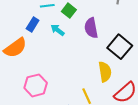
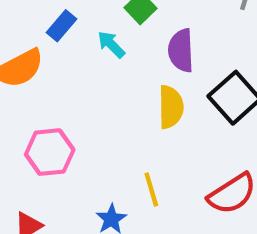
yellow semicircle: (105, 72) -> (171, 107), moved

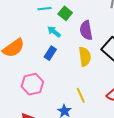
blue rectangle: (61, 26) -> (50, 53), moved

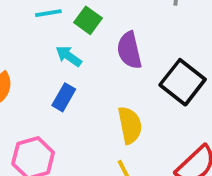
yellow semicircle: (85, 57) -> (130, 125), moved

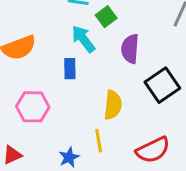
cyan arrow: (69, 56) -> (83, 39), size x1.4
blue rectangle: (64, 97) -> (70, 69), turned -48

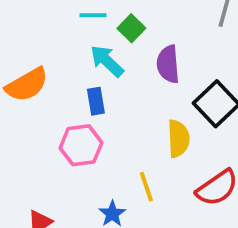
yellow semicircle: (113, 105) -> (178, 139), moved
pink hexagon: (33, 107) -> (81, 145), moved

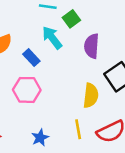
blue rectangle: (96, 101) -> (31, 58), moved, turned -42
yellow line: (146, 187) -> (78, 129), moved

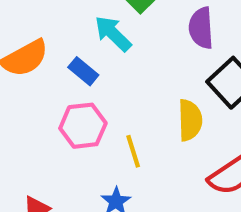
purple semicircle: (92, 46) -> (201, 28), moved
yellow line: (78, 129) -> (133, 151), moved

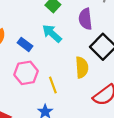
cyan arrow: (113, 34) -> (52, 33), moved

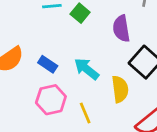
cyan arrow: (52, 33) -> (87, 69), moved

